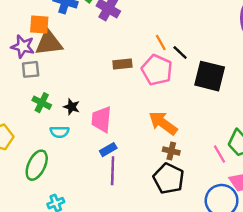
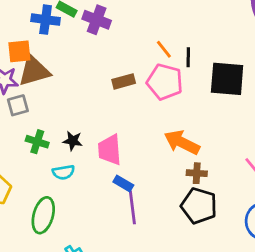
black line: (180, 52) -> (188, 57), turned 56
blue rectangle: (108, 150) -> (123, 184), turned 70

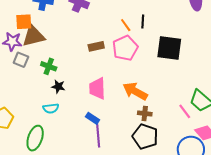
black line: (188, 57) -> (143, 21), moved
pink pentagon: (165, 82) -> (125, 48), turned 30
gray square: (18, 105) -> (21, 60), turned 35
green cross: (37, 142) -> (49, 66), moved
pink trapezoid: (110, 150) -> (97, 88), moved

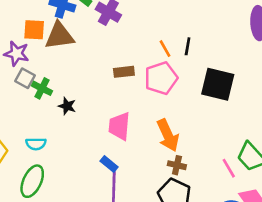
brown triangle: (33, 36) -> (59, 36), moved
green cross: (49, 66) -> (42, 88), moved
black star: (58, 87) -> (67, 106), moved
orange arrow: (135, 91) -> (168, 135), turned -150
cyan semicircle: (51, 108) -> (36, 144), moved

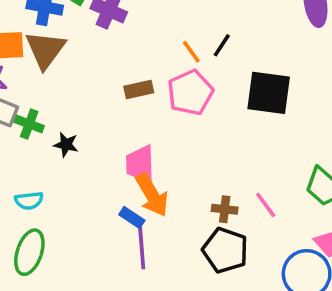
brown triangle: (59, 36) -> (45, 50), turned -40
black line: (188, 46) -> (222, 45), turned 30
orange arrow: (168, 135) -> (152, 195), moved
pink line: (229, 168) -> (266, 205), moved

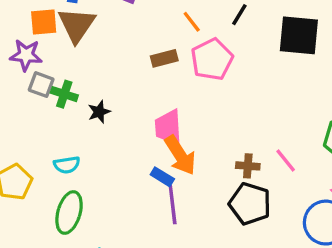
orange line: (191, 52) -> (192, 22), moved
black square: (269, 93) -> (299, 35), moved
black star: (66, 145) -> (99, 112), turned -30

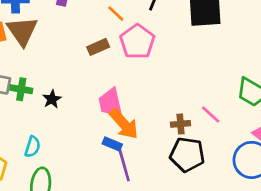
cyan semicircle: (67, 165) -> (33, 147), turned -55

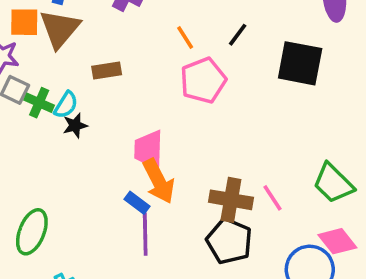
brown rectangle: (98, 47) -> (107, 71), moved
brown cross: (181, 124) -> (231, 200), size x1.6
cyan semicircle: (33, 147) -> (66, 105), moved

